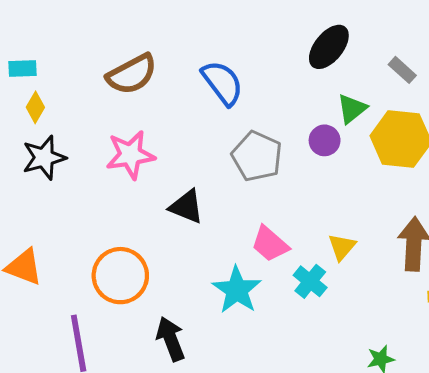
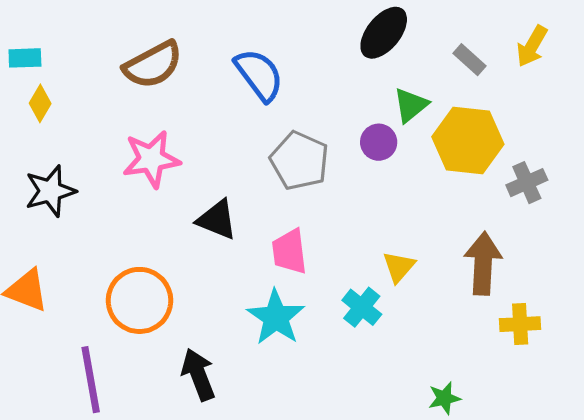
black star: (44, 158) -> (50, 191), moved
pink trapezoid: (270, 244) -> (289, 252), moved, turned 42

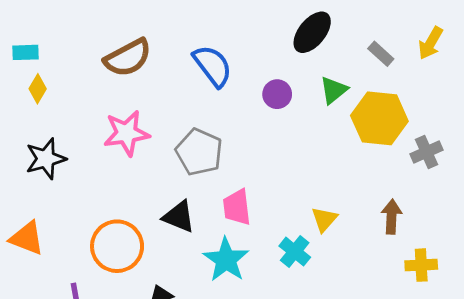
purple circle: (379, 142) -> (277, 94), moved
gray pentagon: (299, 161) -> (199, 152), moved
black triangle: (217, 220) -> (179, 217), moved
brown arrow: (483, 263) -> (392, 217), size x0.7

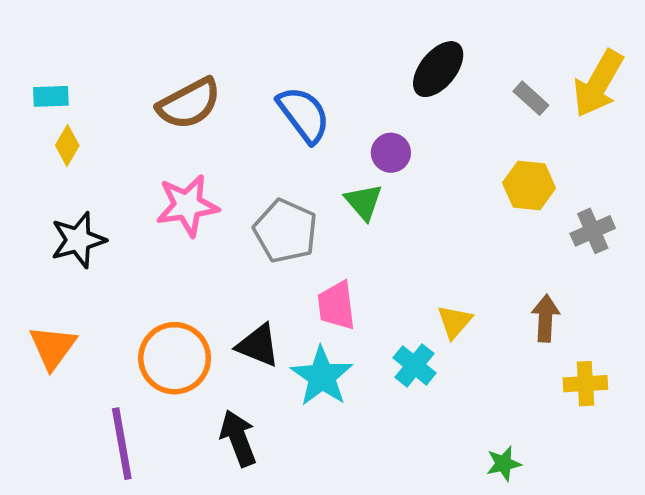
yellow arrow: (431, 43) -> (598, 84), size x1.5
green triangle: (334, 90) -> (364, 202), moved, turned -32
yellow hexagon: (379, 118) -> (529, 185), size x0.7
black triangle: (179, 217) -> (258, 345), moved
orange triangle: (27, 238) -> (53, 347), turned 45

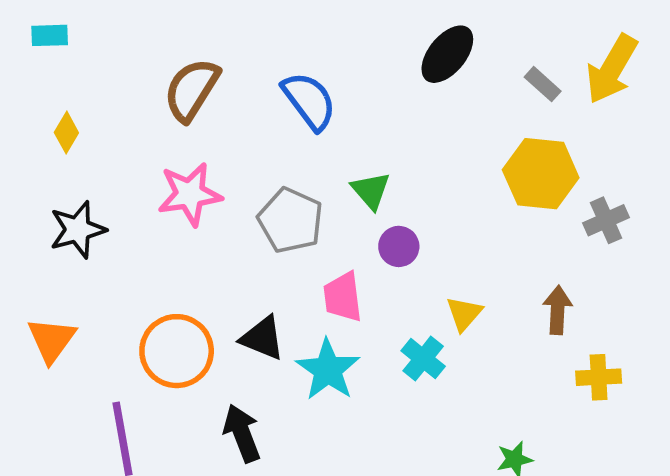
cyan rectangle: (51, 96) -> (50, 35), moved
brown semicircle: (189, 104) -> (192, 90), turned 150
purple circle: (391, 153) -> (399, 246), moved
yellow hexagon: (529, 185) -> (541, 174), size x1.4

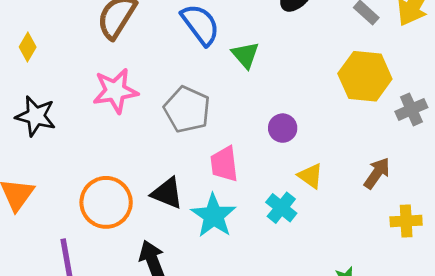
green triangle: (371, 190) -> (245, 55), moved
black star: (78, 230) -> (36, 116), turned 30
purple circle: (399, 246) -> (283, 128), moved
brown arrow: (558, 310) -> (377, 173), turned 32
yellow triangle: (464, 314) -> (311, 176), turned -36

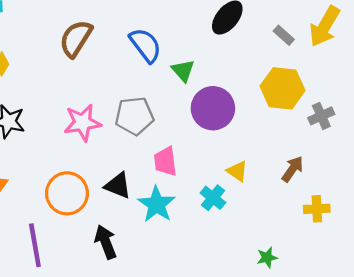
pink star: (115, 91) -> (82, 123), moved
gray pentagon: (187, 109) -> (134, 116), turned -30
purple circle: (283, 128) -> (213, 108), moved, size x1.8

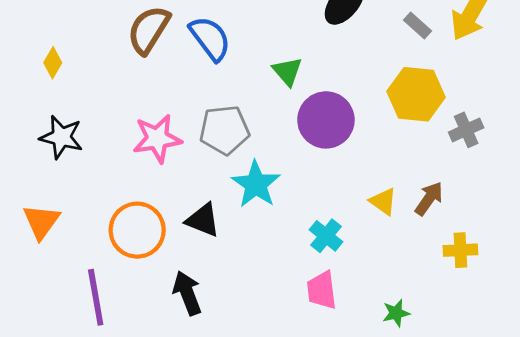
blue semicircle: (145, 45) -> (210, 38), moved
pink trapezoid: (165, 161) -> (322, 290), moved
yellow triangle: (237, 171) -> (383, 201), moved
cyan star: (157, 204) -> (256, 184), moved

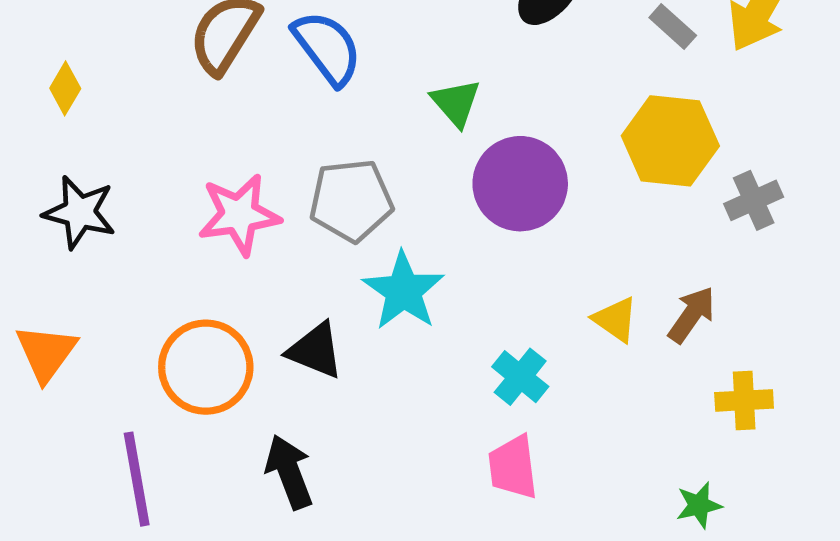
green star: (396, 313) -> (699, 505), moved

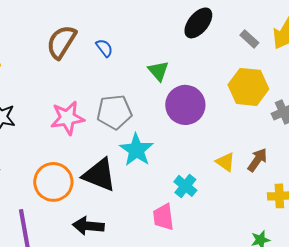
blue semicircle: (327, 48) -> (104, 48), size x0.6
black triangle: (315, 350) -> (99, 175), size x1.4
pink trapezoid: (513, 467) -> (163, 217), moved
black arrow: (289, 472) -> (88, 226), turned -64

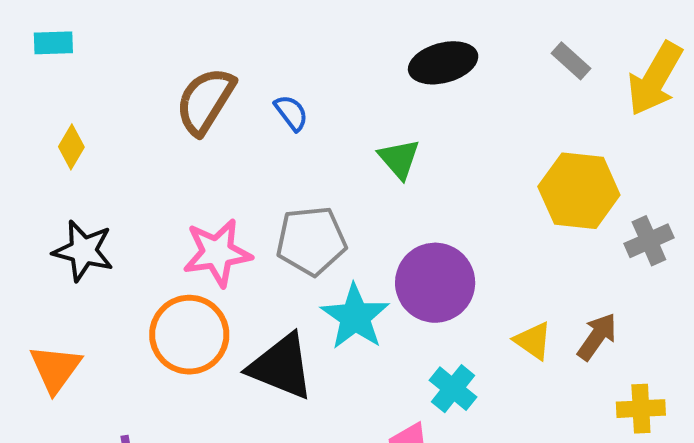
black ellipse: (198, 23) -> (443, 63), moved, turned 36
gray rectangle: (249, 39) -> (571, 61), moved
purple circle: (185, 105) -> (435, 283), moved
orange circle: (53, 182) -> (189, 335), moved

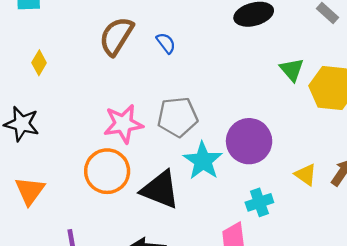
green triangle: (399, 159) -> (292, 70), moved
black star: (83, 251) -> (22, 124), moved
cyan cross: (453, 389) -> (259, 202), turned 32

